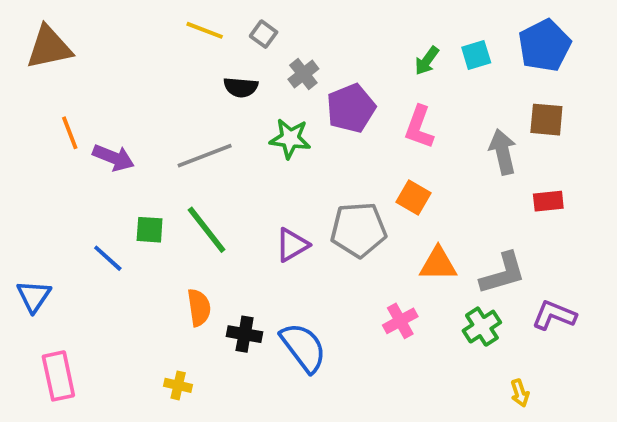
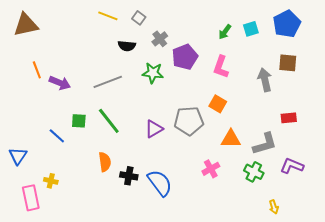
red rectangle: (548, 201) -> (289, 118), moved
green cross: (482, 327) -> (254, 172), turned -30
yellow cross: (178, 385) -> (51, 181), moved

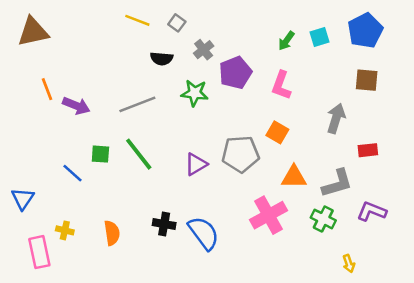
gray arrow: (265, 80) -> (336, 118), moved, turned 30
orange semicircle: (105, 162) -> (112, 233), moved
pink cross: (211, 169) -> (269, 215), size x1.6

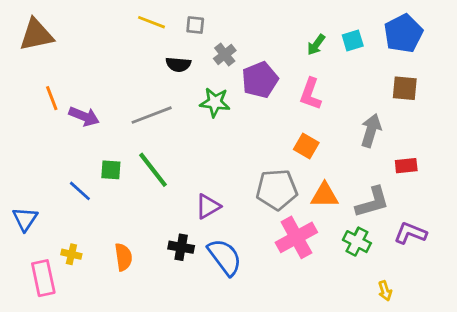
gray square: (177, 23) -> (195, 25), turned -30
gray pentagon: (240, 154) -> (277, 190), moved
purple triangle: (196, 164) -> (208, 206), moved

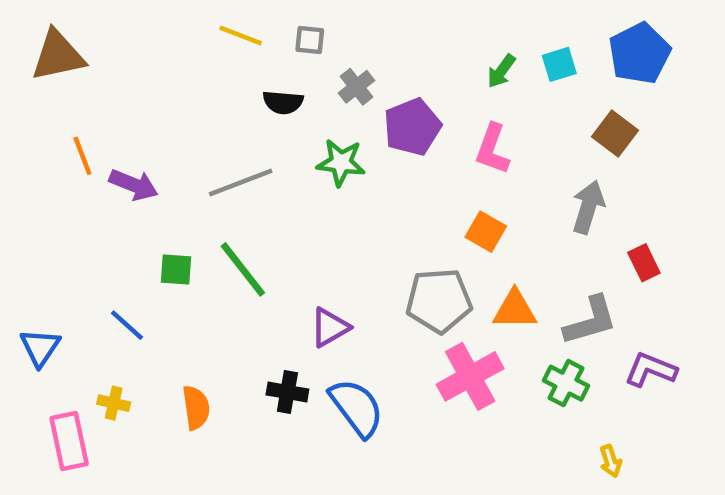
brown square: (405, 88) -> (615, 134), moved, turned 32
red rectangle: (406, 166) -> (644, 263), turned 70
blue line: (80, 191) -> (127, 325), moved

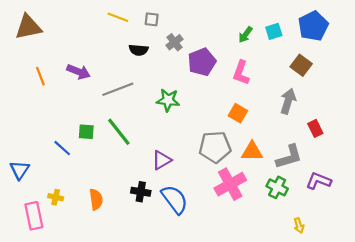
green star: (341, 162) -> (168, 100), moved
purple arrow: (134, 185) -> (79, 72), moved
blue line: (127, 325) -> (62, 148), moved

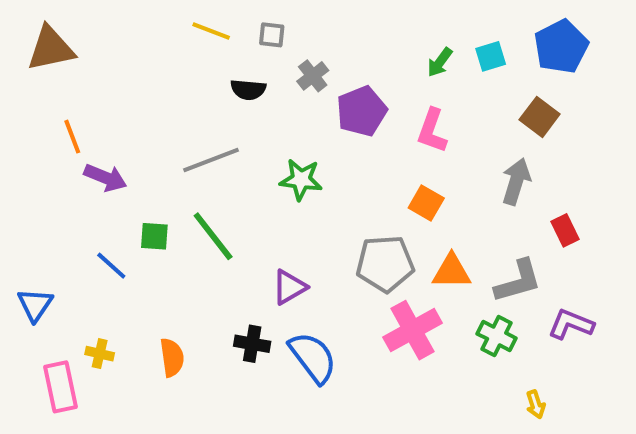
purple arrow: (79, 72) -> (105, 178), moved

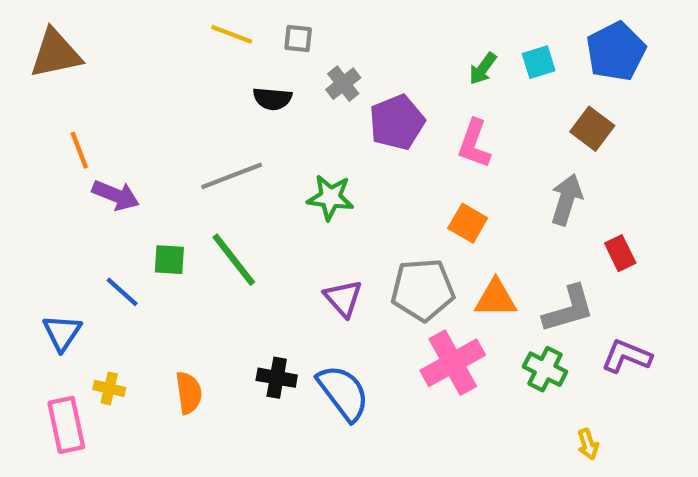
purple triangle: (289, 287) -> (343, 298), moved, turned -42
blue triangle: (35, 305) -> (62, 333), moved

